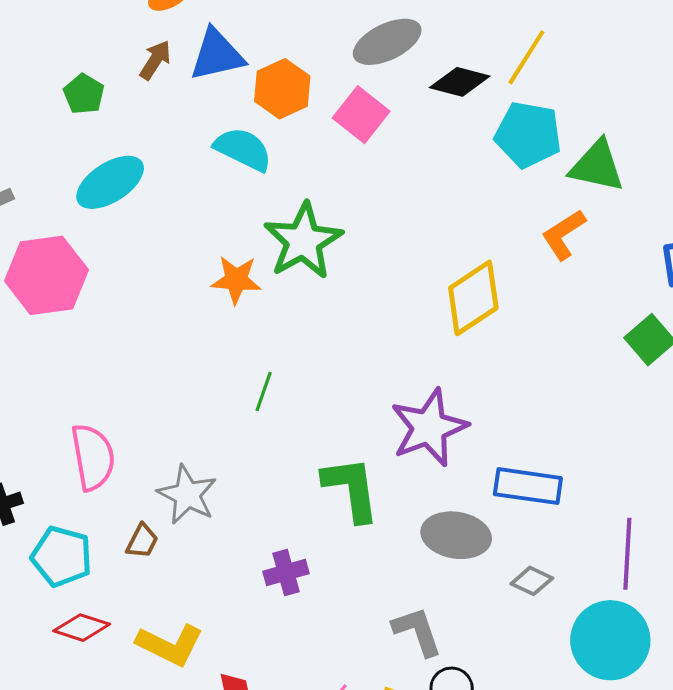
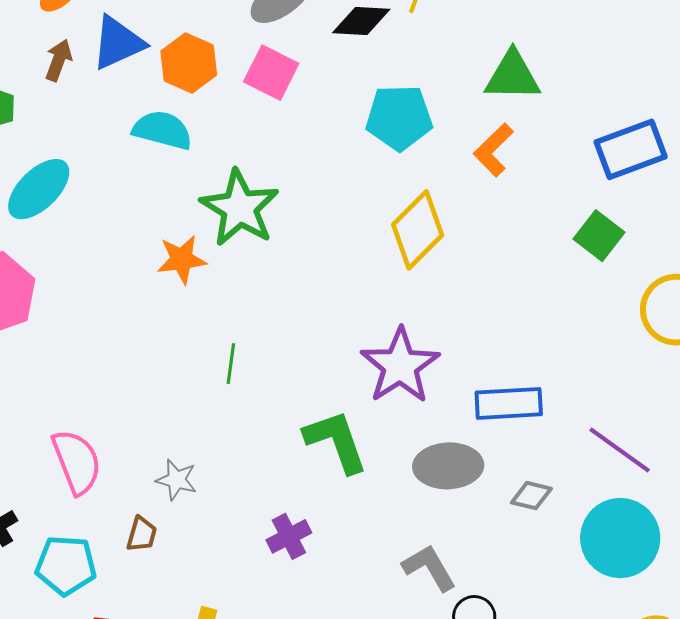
cyan pentagon: (528, 135) -> (399, 118), moved
gray star: (187, 495) -> (176, 480), size x0.7
purple line: (627, 554) -> (620, 450), turned -46

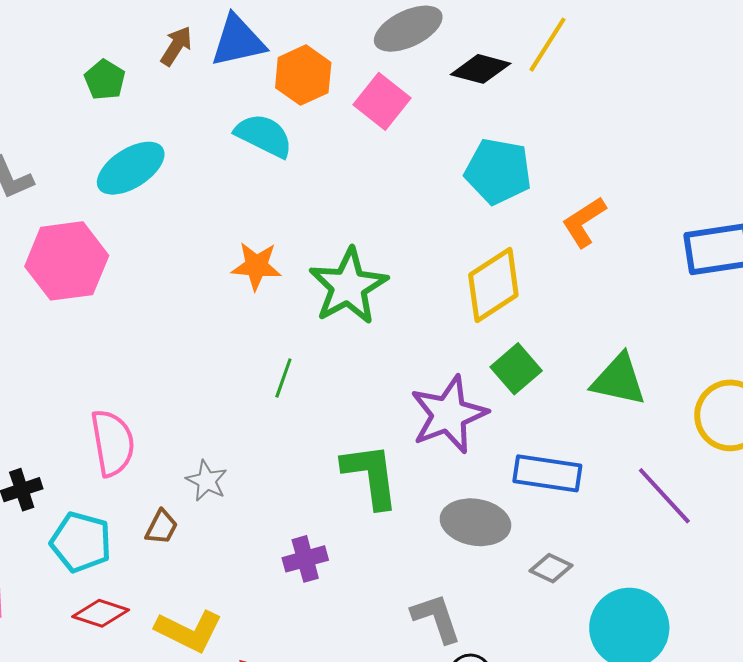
green triangle: (513, 76) -> (619, 380), moved
green star: (240, 208) -> (348, 286), moved
green square: (599, 236) -> (516, 369), moved
purple line: (620, 450) -> (664, 496), moved

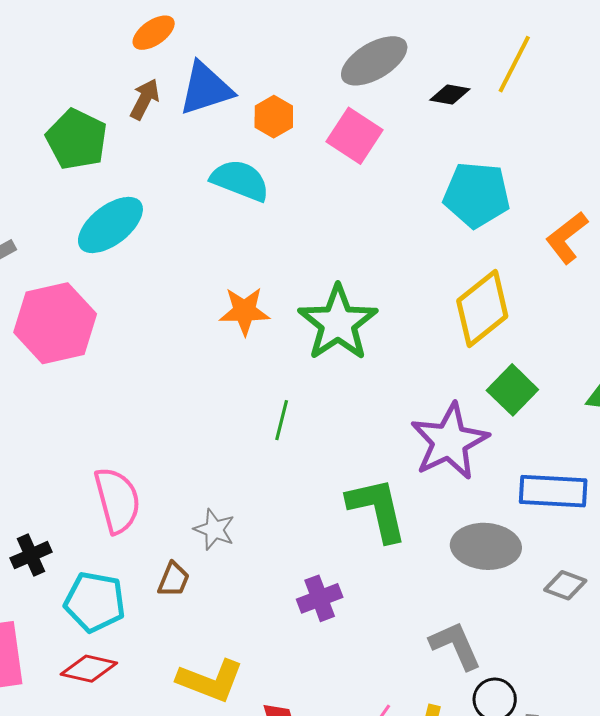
black diamond: (481, 69) -> (450, 95), size x0.7
orange hexagon: (303, 75) -> (274, 117), size x0.7
green pentagon: (105, 80) -> (77, 139), size x1.5
red diamond: (101, 613) -> (89, 669), moved

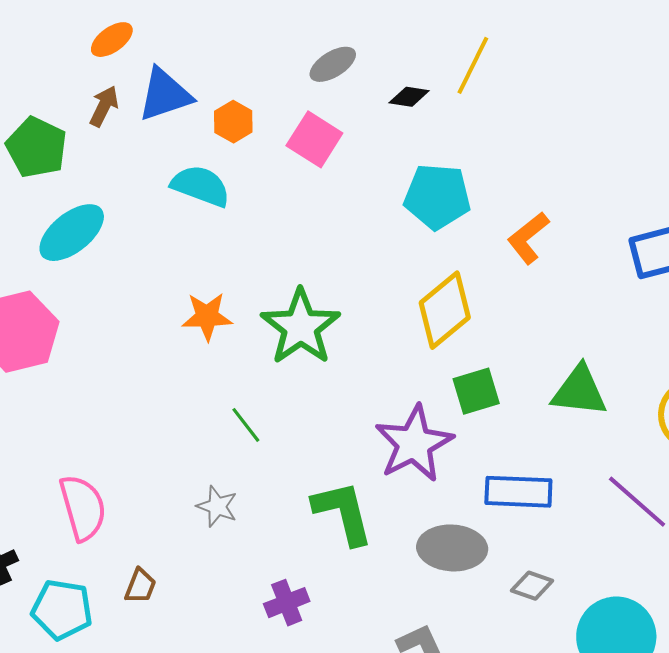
gray ellipse: (374, 61) -> (333, 64), size x0.7
green square: (512, 390) -> (476, 391), turned 30
green line: (282, 420) -> (246, 425), turned -51
gray star: (214, 529) -> (217, 506), moved

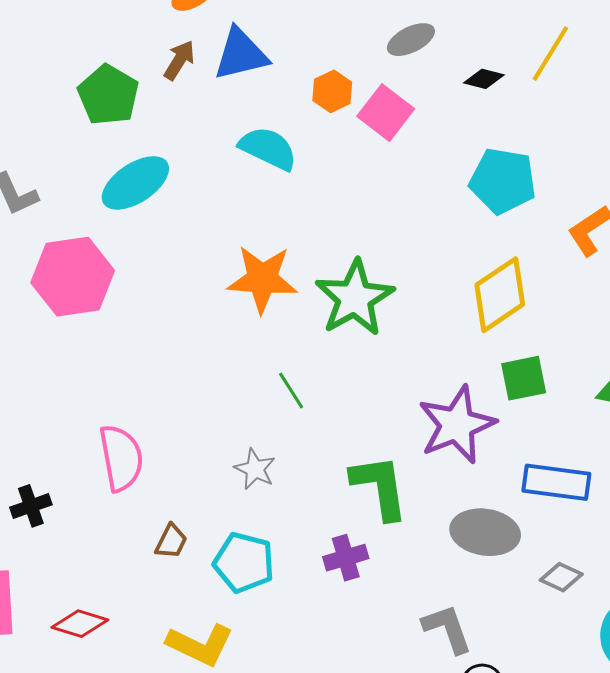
orange hexagon: (233, 122) -> (332, 91), moved
orange star: (207, 316) -> (262, 279), size x1.4
purple cross: (287, 603) -> (346, 558), moved
cyan pentagon: (62, 610) -> (244, 562), moved

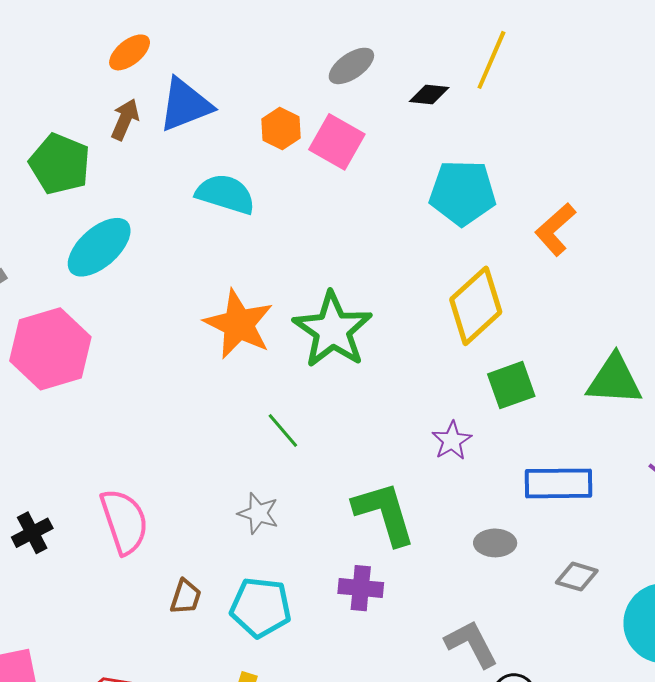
orange star: (262, 279) -> (239, 324), turned 30
purple star: (457, 425) -> (452, 441), size x0.5
black cross: (31, 506) -> (32, 533), moved
gray ellipse: (485, 532) -> (495, 543), size x0.6
purple cross: (346, 558) -> (361, 588), turned 30

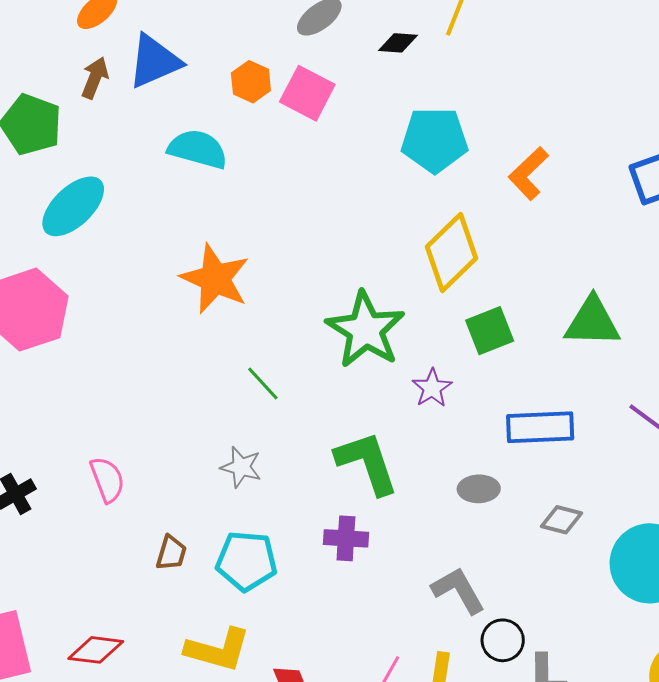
green star: (333, 330) -> (365, 330), moved
pink semicircle: (124, 521) -> (107, 480), size x0.7

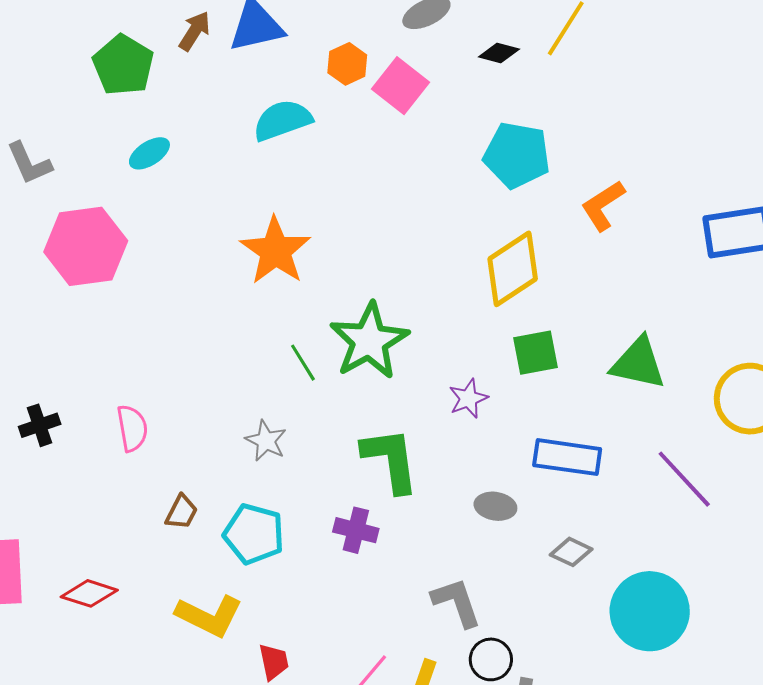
cyan semicircle: (198, 149) -> (282, 120), turned -46
cyan ellipse: (73, 206) -> (149, 153), size x0.6
green star: (365, 330) -> (369, 341), moved

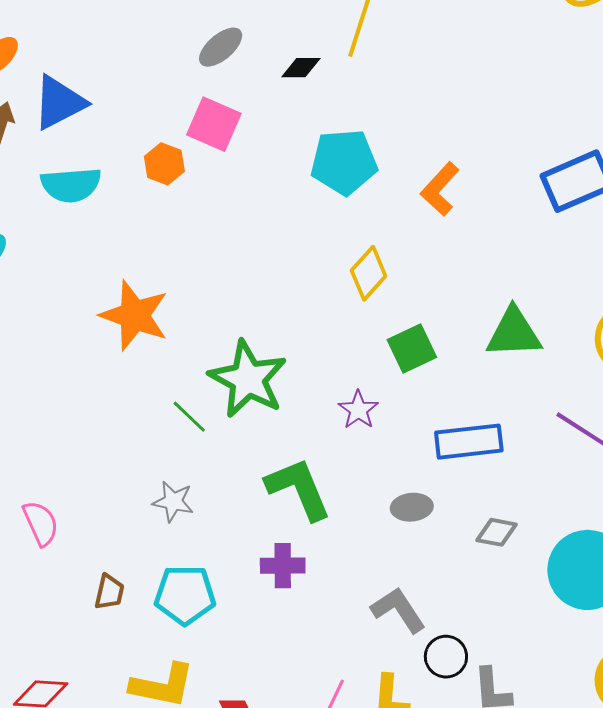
orange hexagon: (347, 64) -> (164, 164), moved
cyan semicircle: (282, 120) -> (71, 185), moved, turned -150
yellow diamond: (513, 269) -> (369, 273), size x0.7

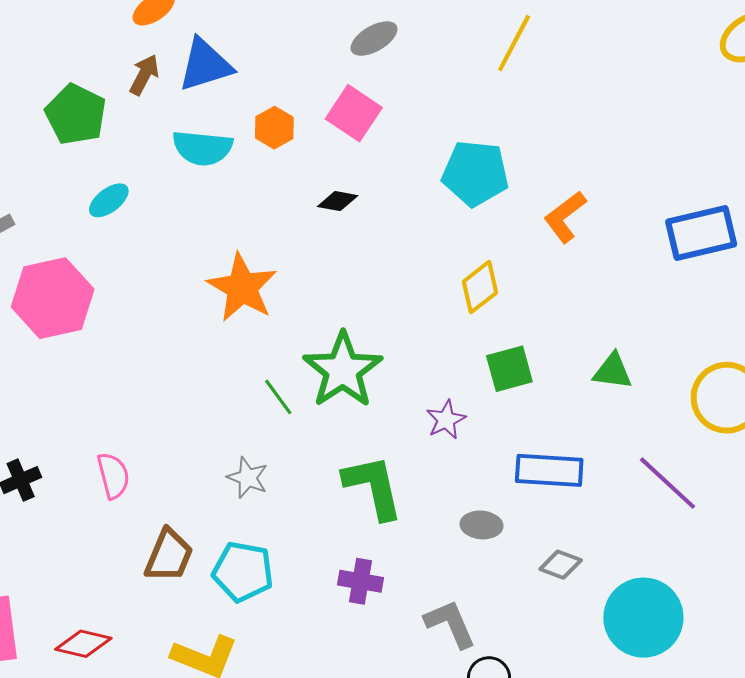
black diamond: (301, 68) -> (338, 201), moved
orange hexagon: (164, 164) -> (274, 128), moved
green triangle: (514, 333) -> (613, 371), size x0.7
purple cross: (283, 566) -> (360, 581), moved
brown trapezoid: (109, 592) -> (169, 555), size x1.5

